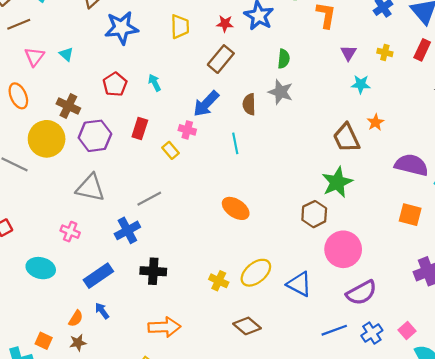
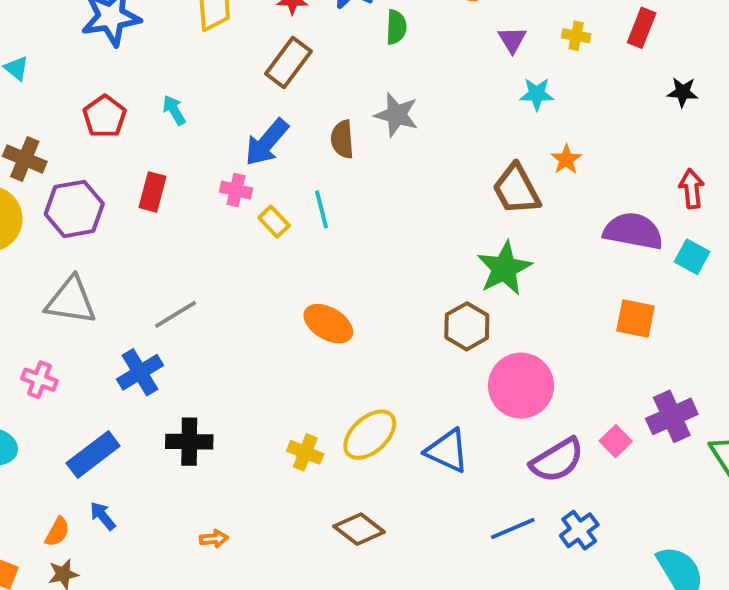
green semicircle: (284, 59) -> (396, 27), moved
yellow rectangle: (170, 150) -> (274, 222), moved
orange arrow: (164, 327) -> (214, 539), size x0.5
pink square: (407, 331) -> (616, 441), moved

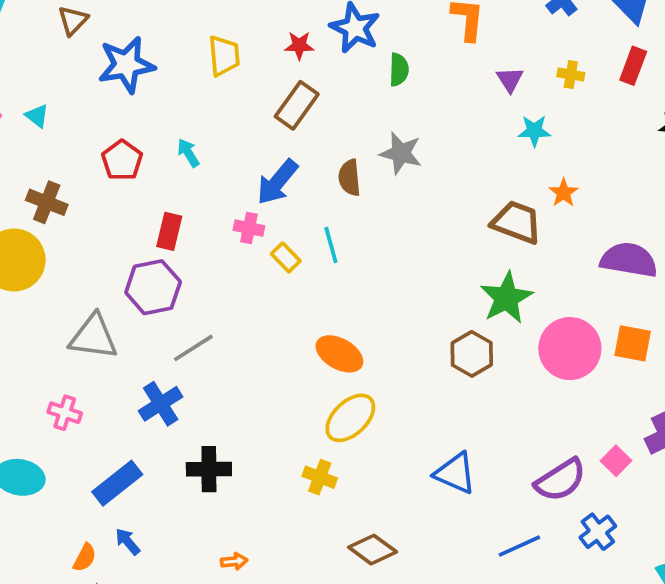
brown trapezoid: (516, 189) -> (517, 222), turned 140
purple hexagon: (74, 209) -> (153, 287), moved
pink circle: (521, 386) -> (570, 349), moved
yellow ellipse: (370, 435) -> (350, 418), moved
blue cross: (579, 530) -> (598, 532), moved

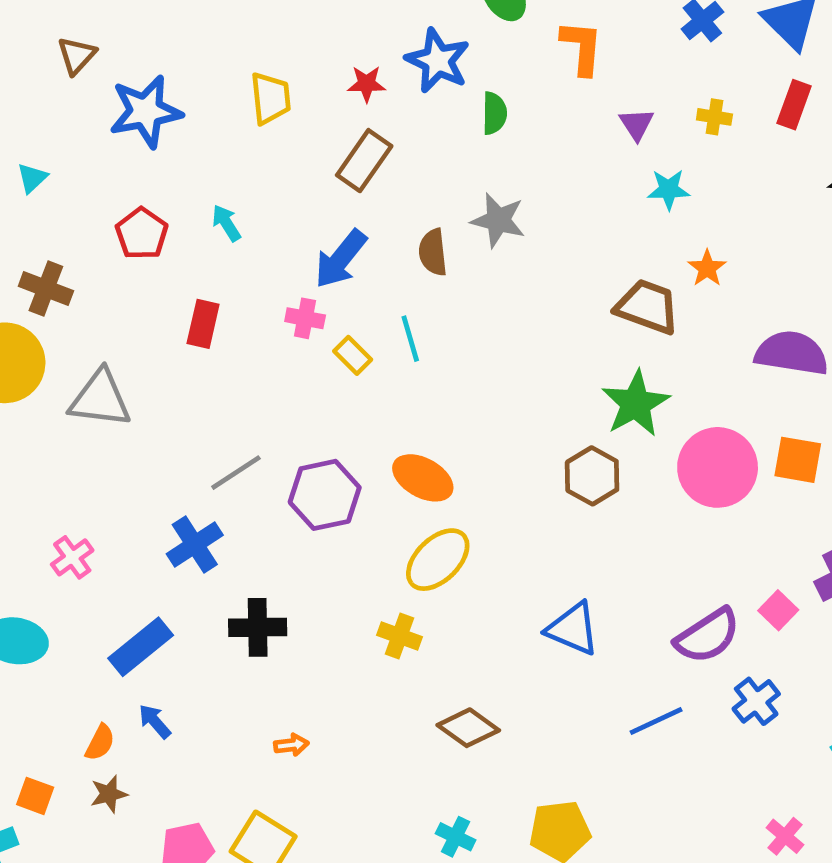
cyan triangle: (37, 116) -> (32, 178), turned 40
purple hexagon: (153, 287) -> (325, 495), moved
gray triangle: (93, 337) -> (100, 399), moved
pink cross: (65, 413) -> (72, 557), turned 36

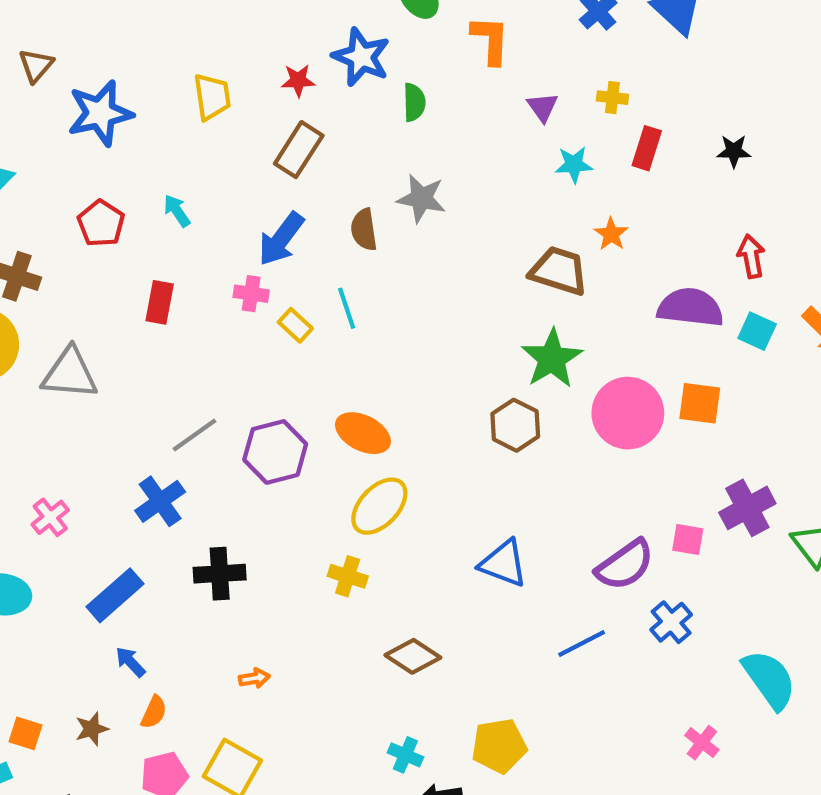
red rectangle: (794, 105) -> (647, 148), moved
pink square: (778, 610) -> (688, 539), turned -32
orange semicircle: (100, 743) -> (154, 712), moved

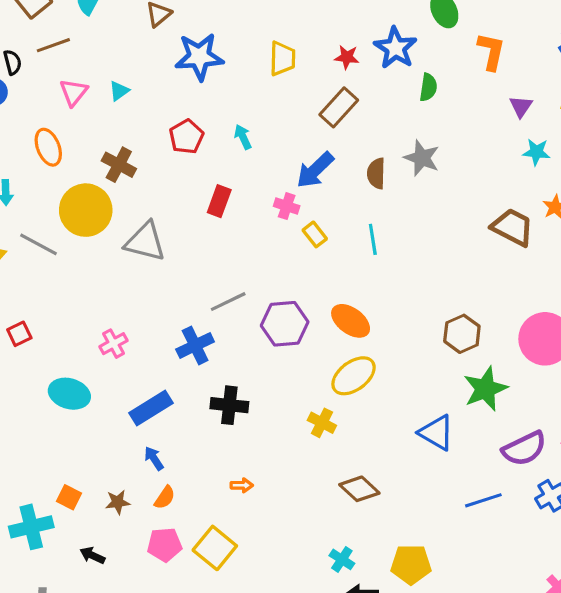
cyan line: (347, 308) -> (373, 239), moved
green star: (552, 359) -> (485, 389), moved

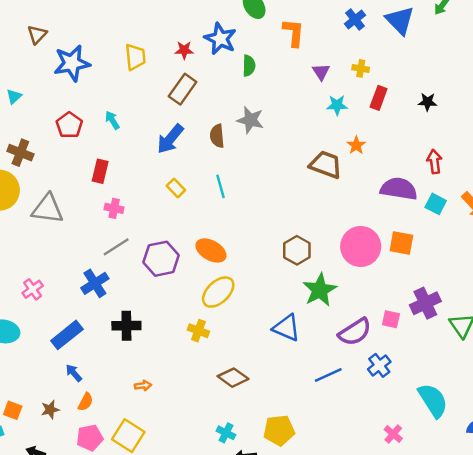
pink cross: (287, 206) -> (114, 208), moved

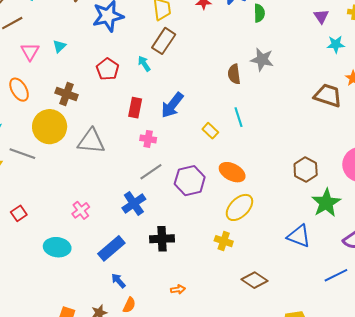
brown rectangle: (183, 89) -> (164, 41), moved
blue arrow: (170, 139) -> (172, 105), moved
yellow rectangle: (176, 188) -> (210, 131), moved

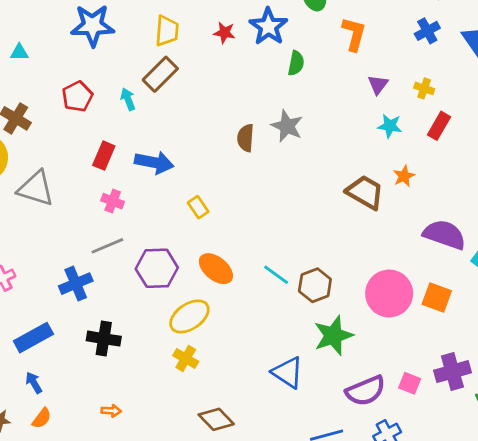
cyan triangle: (59, 46) -> (19, 52), turned 32
blue arrow: (172, 105) -> (154, 163), turned -128
cyan line: (238, 117) -> (276, 275), moved, turned -48
yellow ellipse: (239, 207) -> (189, 316), moved

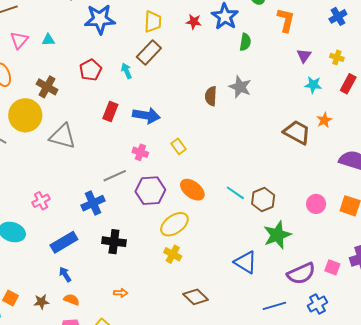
pink cross: (113, 201) -> (140, 152), moved
pink circle: (389, 293) -> (316, 204), size x0.6
orange semicircle: (42, 418) -> (71, 300), turned -105

